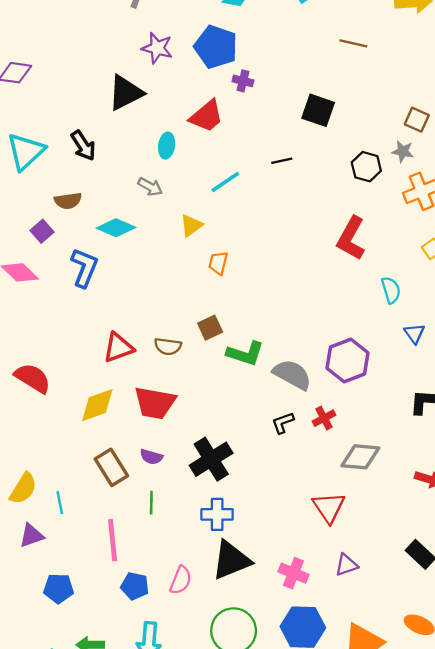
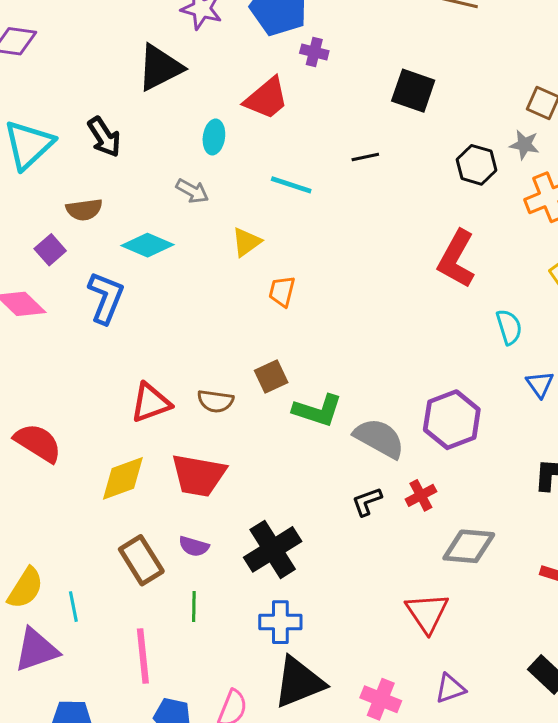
cyan line: (225, 182) -> (291, 185), turned 52
purple triangle: (31, 536) -> (36, 650), size x1.4

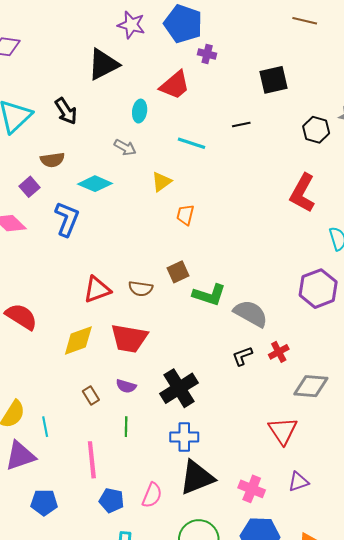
black square: (413, 91) -> (273, 80), turned -32
purple hexagon: (452, 420) -> (318, 289), moved
brown rectangle: (141, 560) -> (91, 395), size x0.6

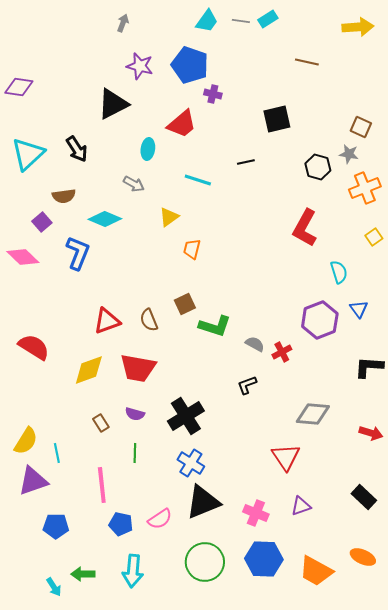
brown semicircle: (141, 289) -> (149, 320), turned 60
gray semicircle: (251, 313) -> (255, 344), size x0.6
red cross: (279, 352) -> (282, 352), moved
blue cross: (184, 437) -> (191, 463), turned 32
pink semicircle: (152, 495) -> (160, 519), turned 35

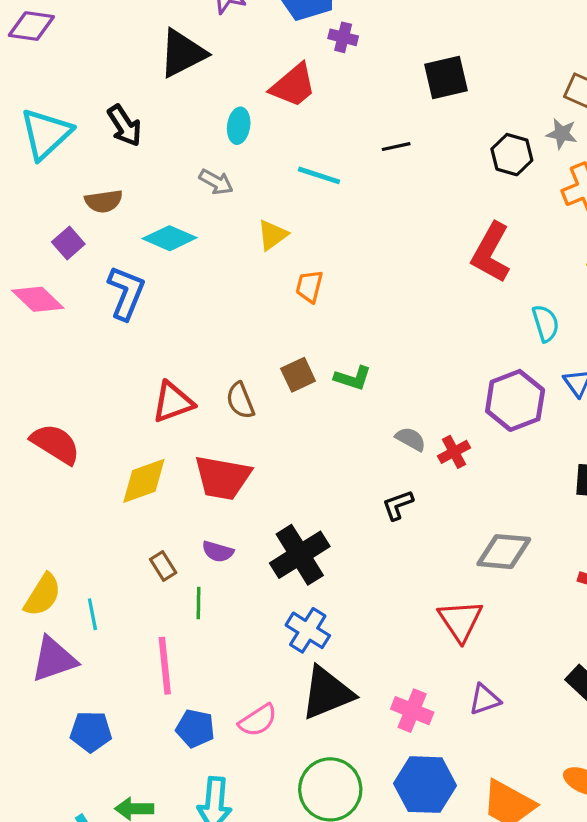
green L-shape: (215, 326) -> (353, 378), moved, size x0.7
green line: (135, 453) -> (198, 603), moved

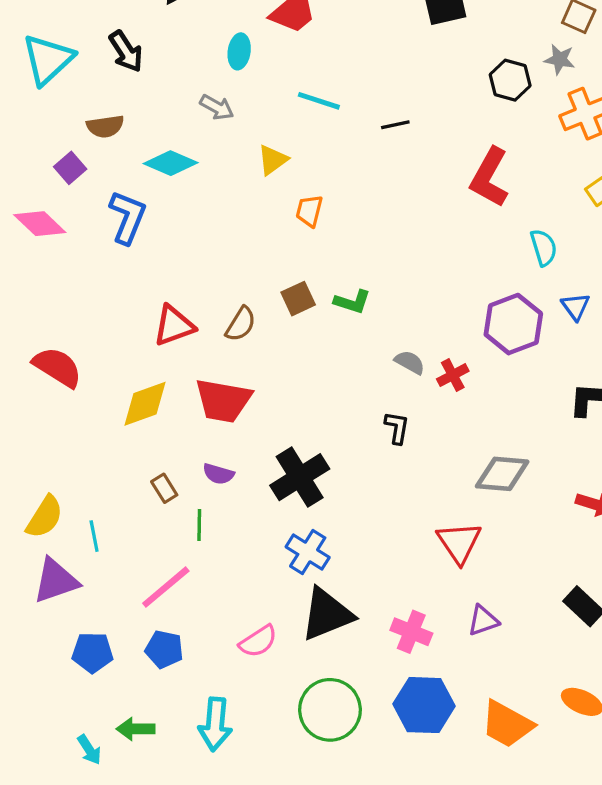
black line: (396, 147) -> (395, 125), moved
brown semicircle: (240, 400) -> (241, 324), turned -126
black L-shape: (398, 505) -> (397, 428), turned 120
pink line: (165, 666) -> (166, 587), turned 56
blue pentagon: (195, 728) -> (164, 649), moved

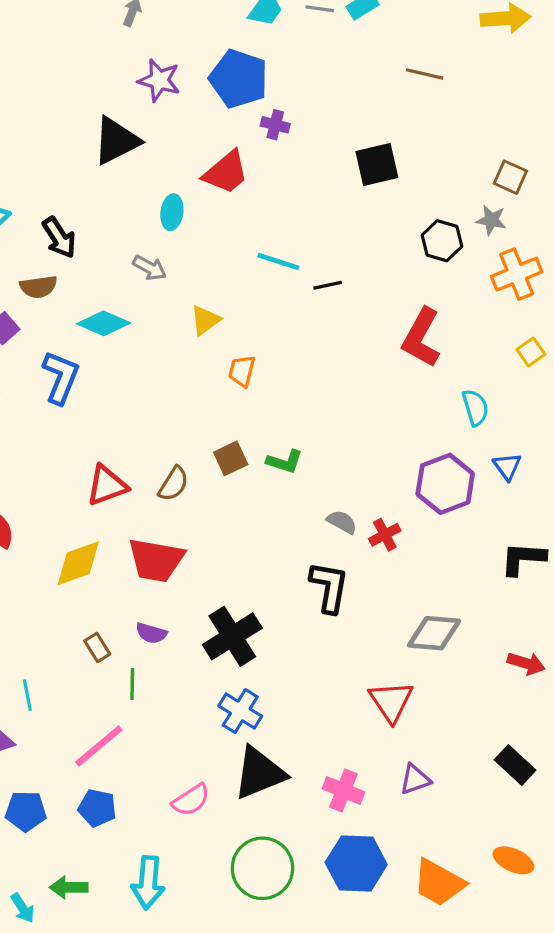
black arrow: (126, 51) -> (59, 238), moved
cyan line: (319, 101) -> (278, 261), moved
black L-shape: (397, 428) -> (329, 587), size x1.6

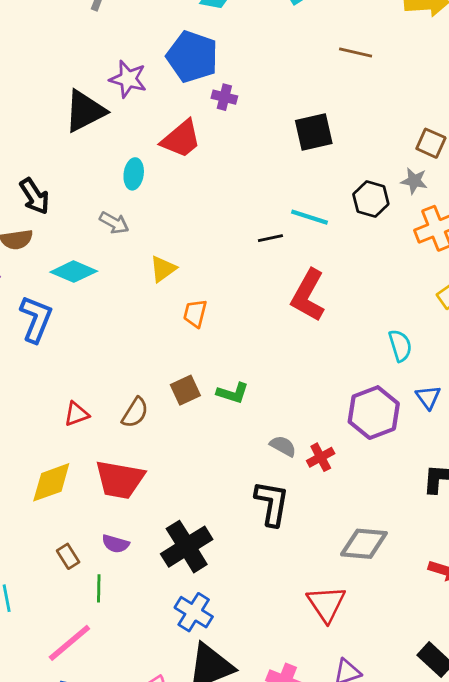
purple star: (159, 80) -> (128, 79), moved
cyan line: (278, 261) -> (310, 217), moved
red L-shape: (421, 338) -> (308, 295), moved
red triangle: (107, 485) -> (76, 414), size x0.7

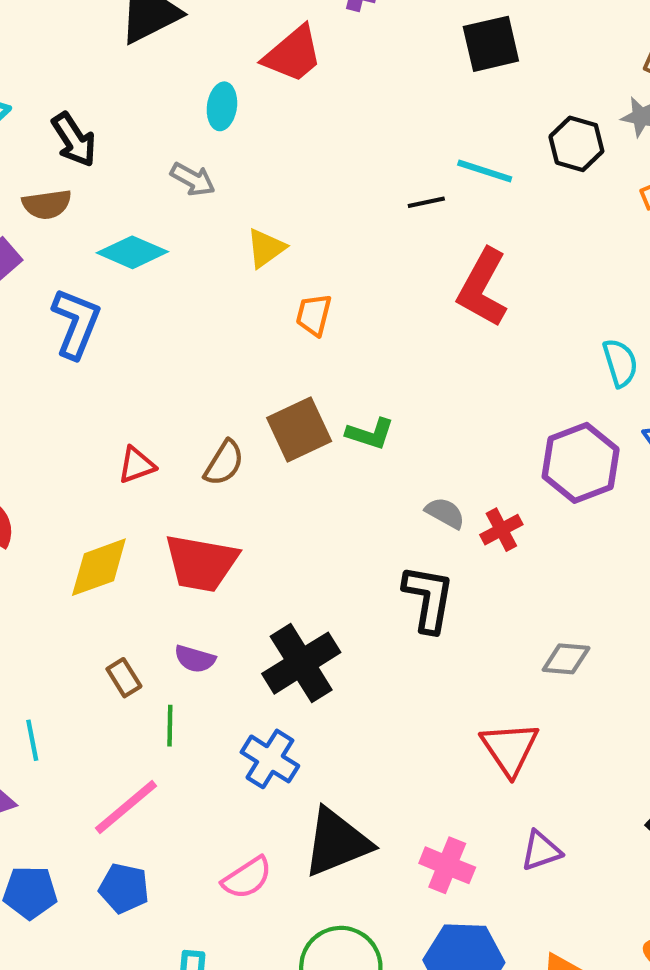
brown square: (185, 390) -> (299, 430), size x1.4
gray diamond: (364, 544) -> (566, 659), size x0.7
blue cross: (194, 612) -> (270, 759), moved

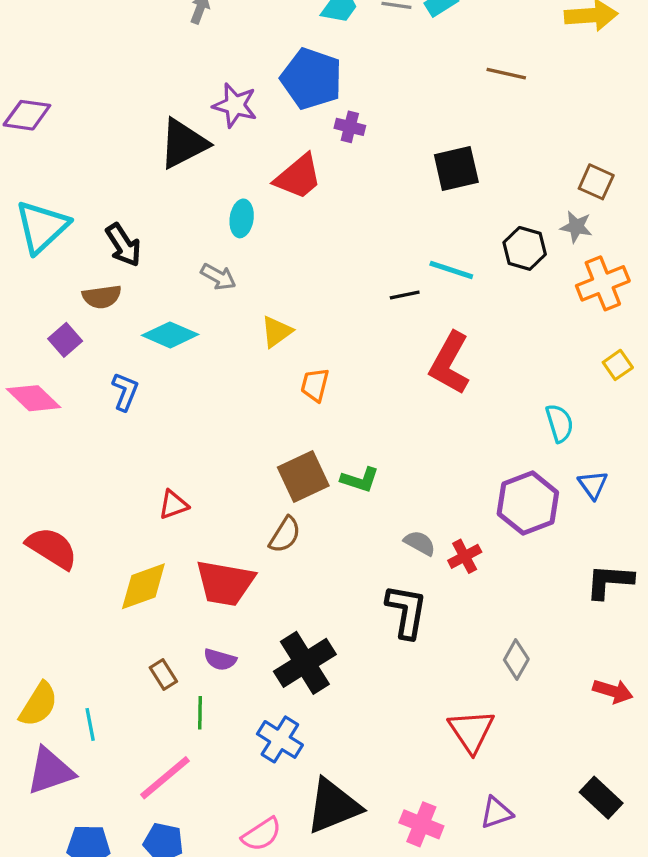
blue L-shape: (76, 323) -> (125, 392), size x0.7
brown semicircle: (224, 463) -> (285, 535), moved
gray diamond: (566, 659) -> (516, 660), turned -66

